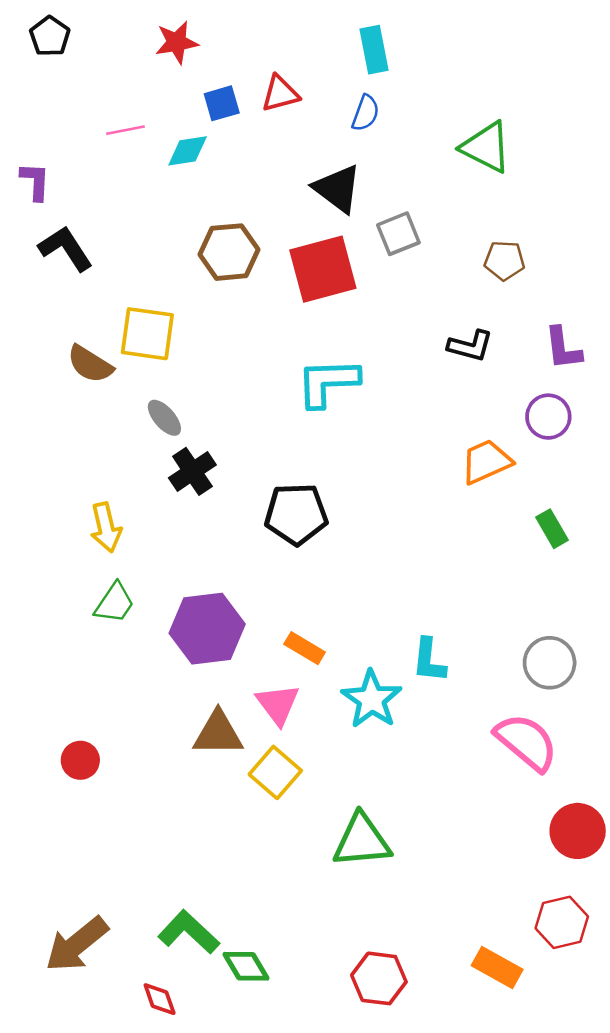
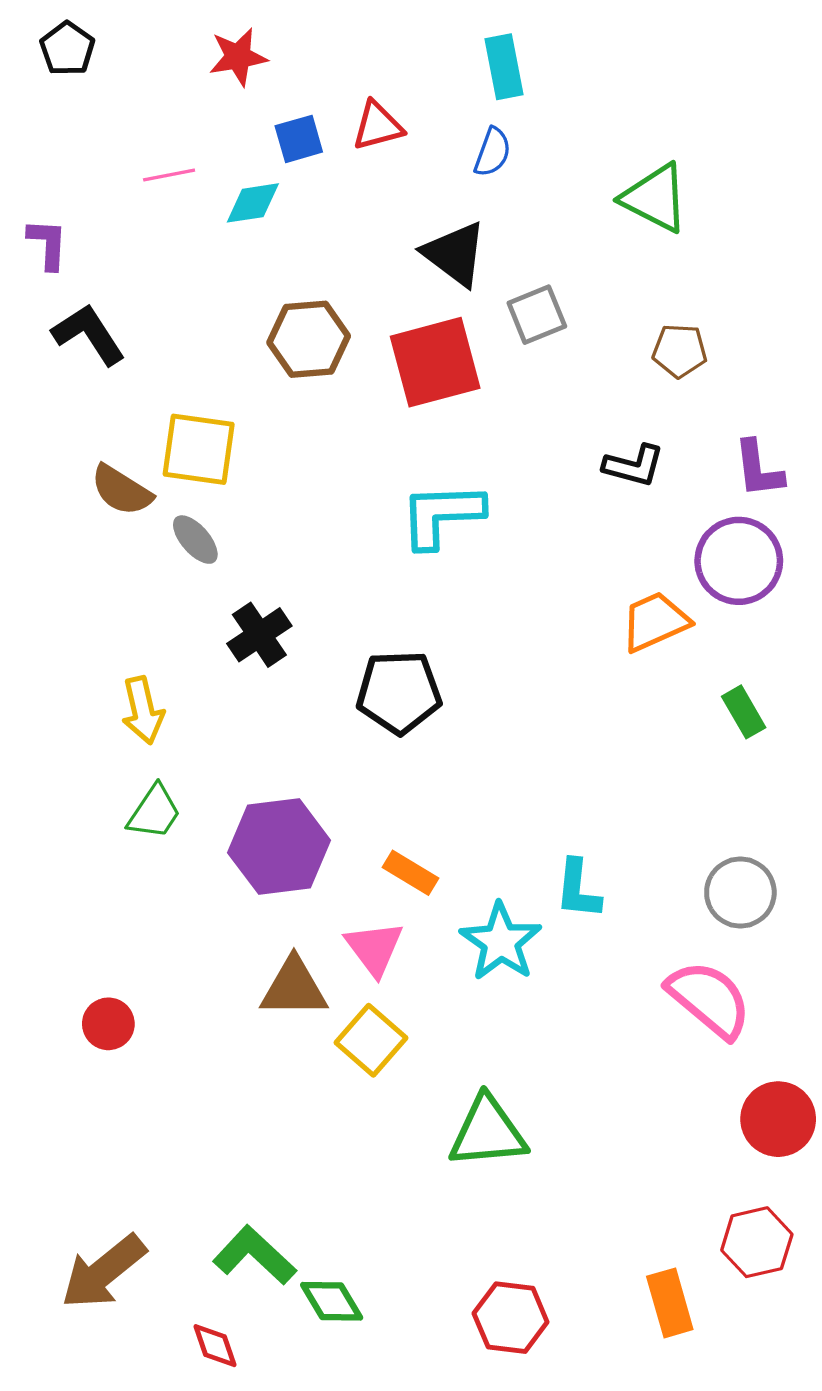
purple circle: (548, 417) -> (739, 561), size x1.4
gray ellipse: (164, 418) -> (195, 540), moved
orange rectangle: (497, 967) -> (670, 1303), turned 45

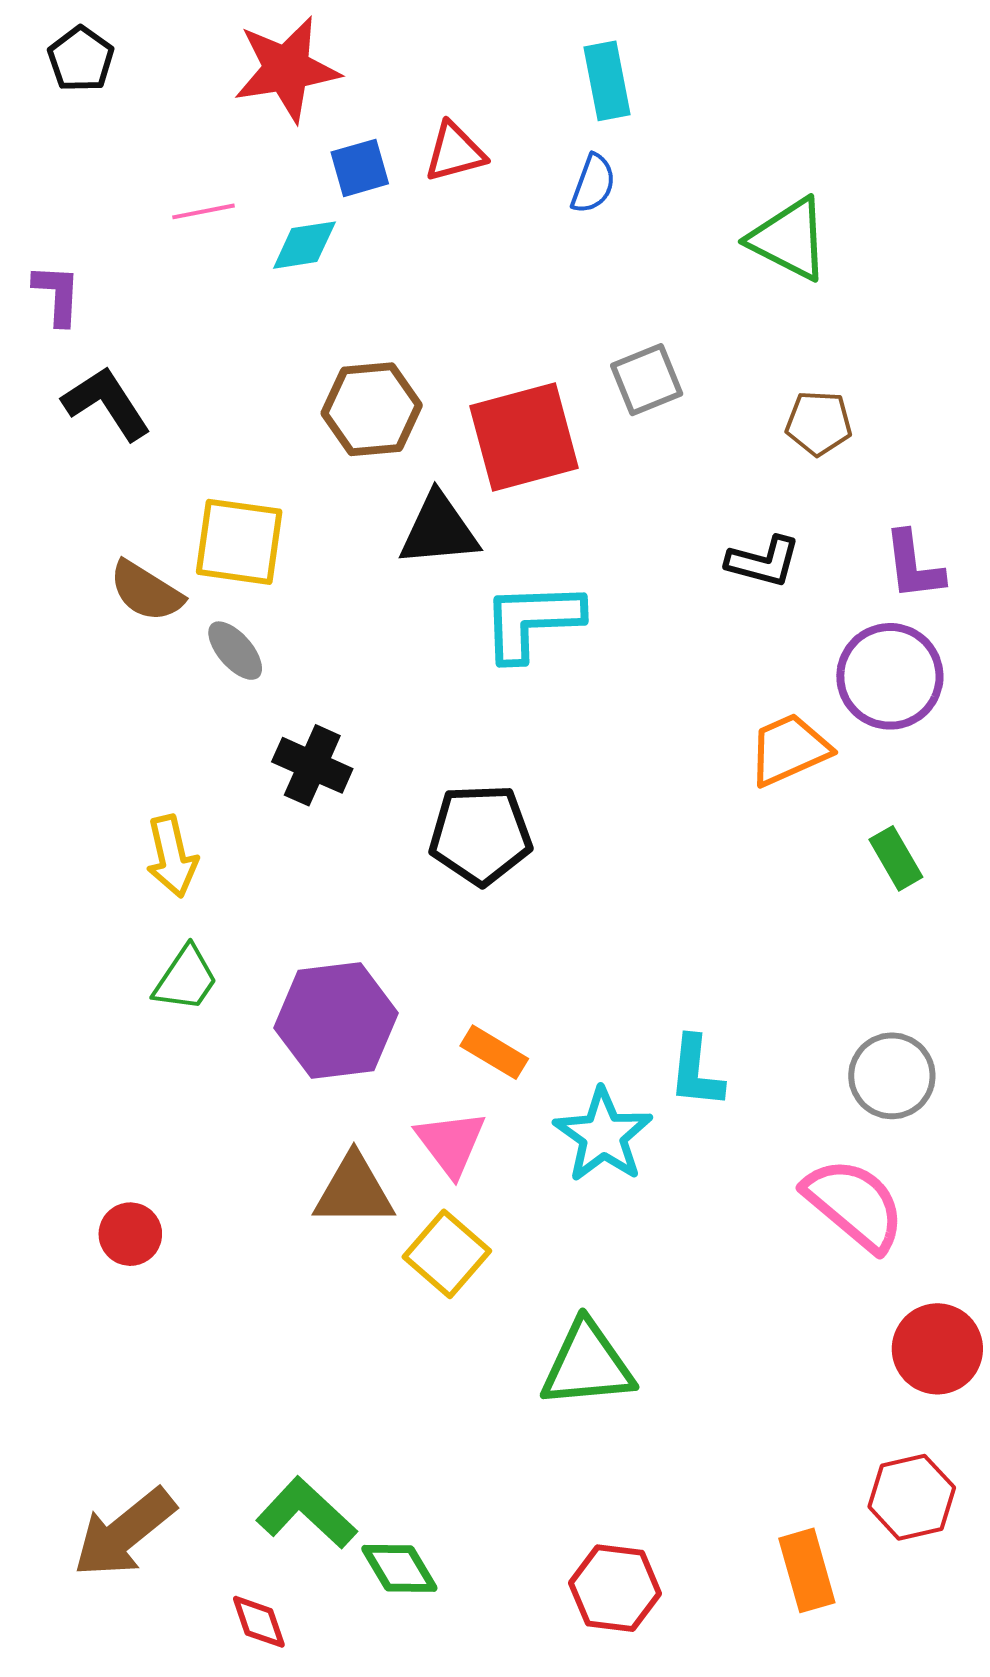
red star: (238, 57) -> (287, 69), size x1.5
black triangle: (455, 254) -> (439, 530), moved, turned -42
black cross: (259, 635) -> (312, 765), turned -32

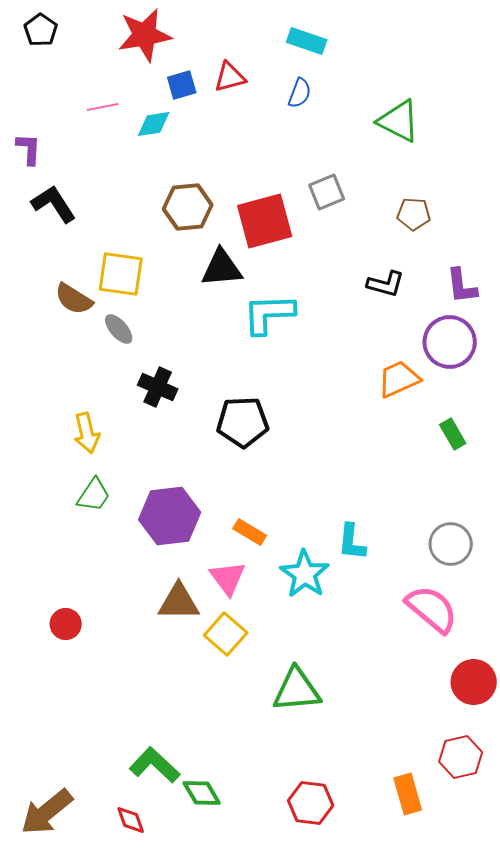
cyan rectangle: (607, 81) -> (307, 41), turned -60
brown arrow: (124, 1533) -> (47, 812), moved

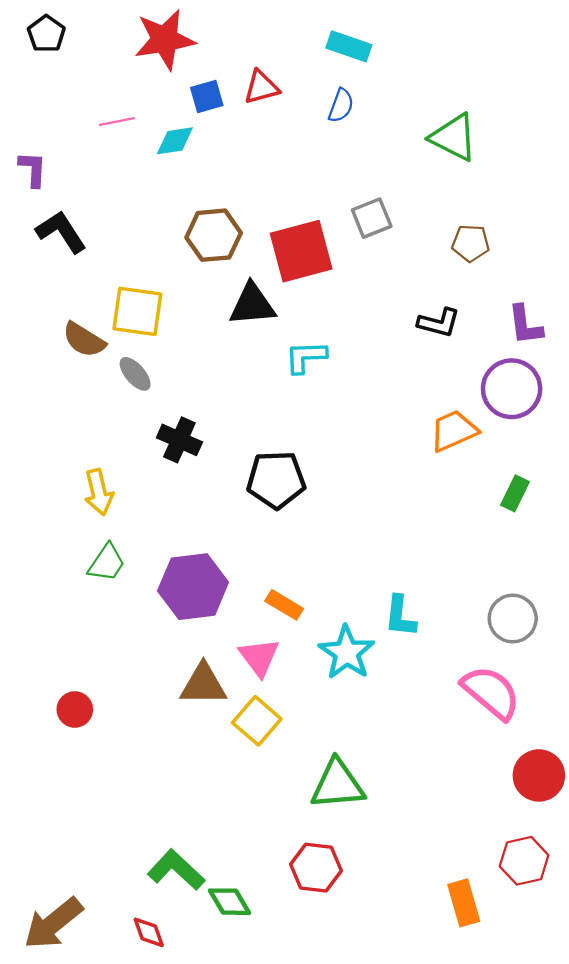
cyan L-shape: (269, 314) -> (306, 357), size x0.7
green rectangle: (453, 434) -> (515, 493), turned 56
red hexagon: (311, 803) -> (316, 868), moved

